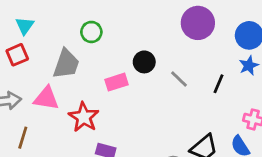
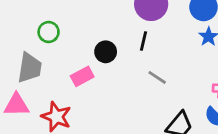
gray line: (179, 79) -> (157, 77), moved
black line: (218, 84) -> (144, 41), moved

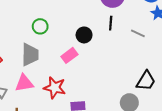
gray line: (157, 77) -> (138, 33), moved

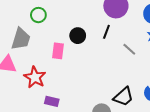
pink rectangle: (69, 55) -> (58, 51), turned -63

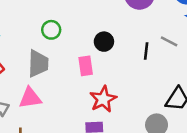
black line: (106, 32) -> (146, 51), moved
red star: (35, 77) -> (103, 99), moved, turned 30

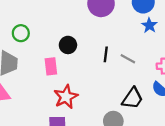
gray line: (169, 41) -> (128, 59), moved

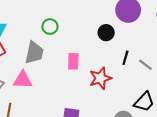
black circle: (68, 45) -> (106, 33), moved
red star: (66, 97) -> (100, 78), moved

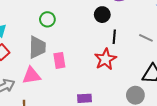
black line: (125, 58) -> (114, 37), moved
pink rectangle: (73, 61) -> (59, 60), moved

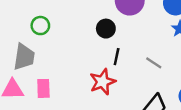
pink rectangle: (59, 60) -> (43, 88), moved

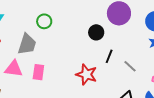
black line: (117, 57) -> (109, 56), moved
red star: (102, 82) -> (86, 75), turned 30

